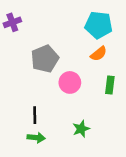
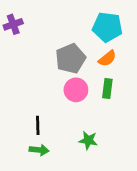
gray pentagon: (45, 59) -> (71, 58), moved
green rectangle: (110, 85) -> (107, 88), moved
green star: (81, 129) -> (88, 140), turned 30

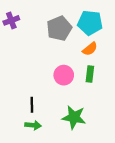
gray pentagon: (71, 58) -> (59, 28), moved
green star: (88, 140) -> (74, 117), size x1.5

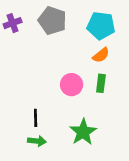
gray pentagon: (59, 28) -> (52, 21), moved, turned -30
green star: (74, 117) -> (83, 132), turned 30

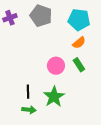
green rectangle: (101, 83) -> (79, 65), turned -40
green star: (83, 132) -> (54, 97), moved

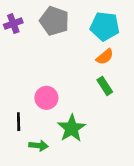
pink circle: (56, 66) -> (46, 98), moved
black line: (28, 92) -> (19, 122), moved

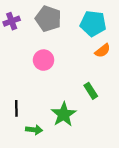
orange semicircle: (105, 57) -> (103, 51), moved
green rectangle: (105, 86) -> (91, 91), moved
pink circle: (46, 98) -> (44, 60), moved

